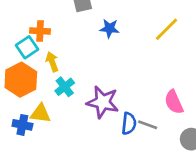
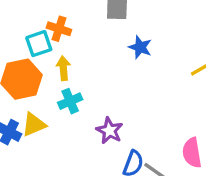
purple star: (103, 102) -> (109, 131), size x0.7
yellow triangle: (40, 113) -> (34, 124), turned -45

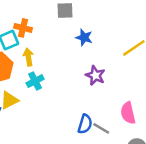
purple star: (109, 131) -> (95, 76), moved

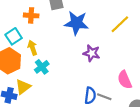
orange cross: (23, 28) -> (31, 15), moved
blue star: (84, 38) -> (76, 23), size x1.6

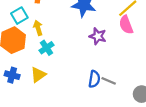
pink semicircle: (125, 80) -> (126, 25), moved
yellow triangle: (23, 87) -> (38, 75), moved

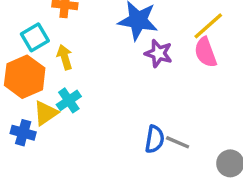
purple star: (98, 36) -> (159, 53), moved
cyan cross: (47, 48) -> (69, 100), moved
yellow triangle: (38, 75) -> (46, 113), moved

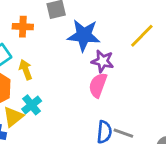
pink semicircle: (206, 52) -> (98, 85), moved, turned 45

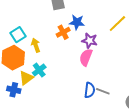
orange cross: (23, 27) -> (63, 32), moved, turned -32
blue star: (84, 35) -> (77, 22), size x0.7

